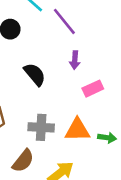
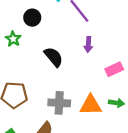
pink rectangle: (93, 89) -> (114, 69), moved
green arrow: (107, 138) -> (116, 103), moved

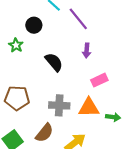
pink rectangle: (114, 69) -> (99, 80), moved
green arrow: (116, 103) -> (113, 117), moved

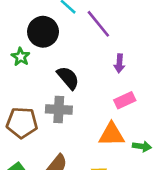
black circle: (34, 25) -> (43, 32), size x1.5
purple arrow: (87, 51) -> (119, 63), moved
gray cross: (59, 105) -> (59, 109), moved

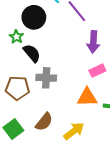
purple arrow: (119, 63) -> (93, 42), size x1.5
black semicircle: (68, 78) -> (32, 53), moved

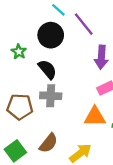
black circle: (34, 17) -> (51, 35), moved
black semicircle: (32, 53) -> (47, 69), moved

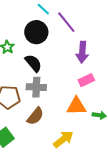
brown semicircle: (48, 143) -> (35, 116), moved

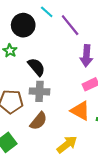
black circle: (36, 32) -> (23, 25), moved
orange triangle: (76, 106) -> (80, 111), turned 30

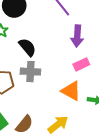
brown semicircle: (38, 121) -> (24, 124), moved

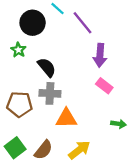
pink rectangle: (81, 64) -> (104, 86), turned 63
orange triangle: (71, 91) -> (66, 118), moved, turned -30

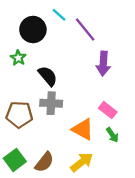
pink rectangle: (104, 86) -> (108, 110), moved
orange triangle: (66, 118) -> (83, 129), moved, turned 30
green arrow: (118, 124) -> (112, 135), moved, turned 48

